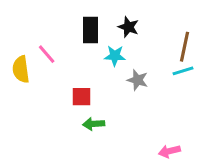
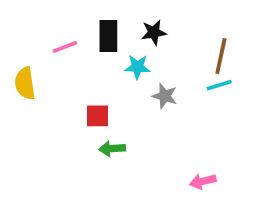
black star: (128, 27) -> (154, 32), turned -30
pink line: (47, 54) -> (65, 47), moved, turned -70

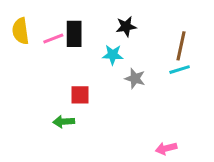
black rectangle: (108, 36) -> (74, 34), moved
yellow semicircle: (25, 83) -> (21, 31), moved
green arrow: (112, 149) -> (64, 122), moved

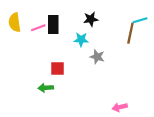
cyan line: (180, 70) -> (140, 20), moved

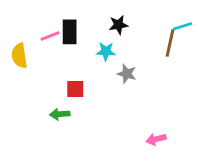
yellow semicircle: (15, 22) -> (19, 56), moved

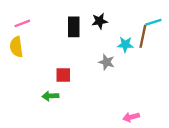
black rectangle: (70, 32) -> (74, 27), moved
pink line: (50, 36) -> (22, 23), moved
cyan star: (106, 51) -> (125, 44), moved

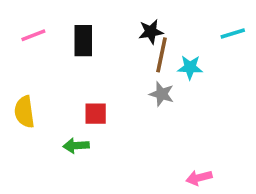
black rectangle: (74, 27) -> (83, 41), moved
brown line: (143, 36) -> (162, 55), moved
yellow semicircle: (16, 47) -> (24, 112), moved

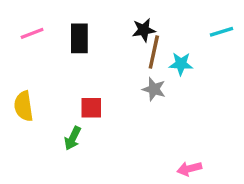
green arrow: (76, 146) -> (73, 138), turned -60

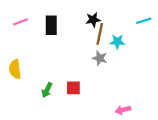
red square: (91, 108) -> (73, 88), moved

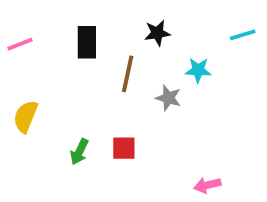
pink line: (21, 22) -> (20, 44), moved
brown line: (100, 34) -> (128, 74), moved
yellow semicircle: (15, 69) -> (26, 116), turned 30

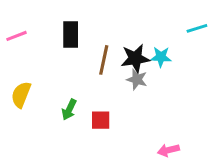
black star: (157, 33) -> (135, 58), moved, size x1.4
green arrow: (79, 152) -> (69, 110), moved

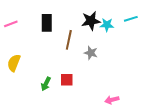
cyan star: (161, 57) -> (107, 25), moved
black star: (135, 58) -> (91, 21), moved
green arrow: (69, 110) -> (46, 84), moved

